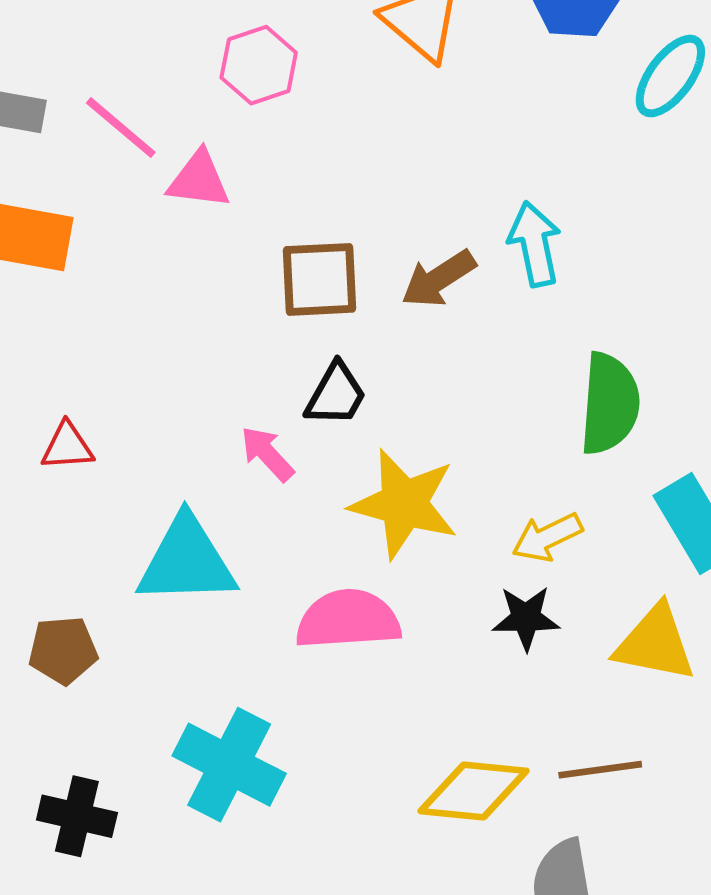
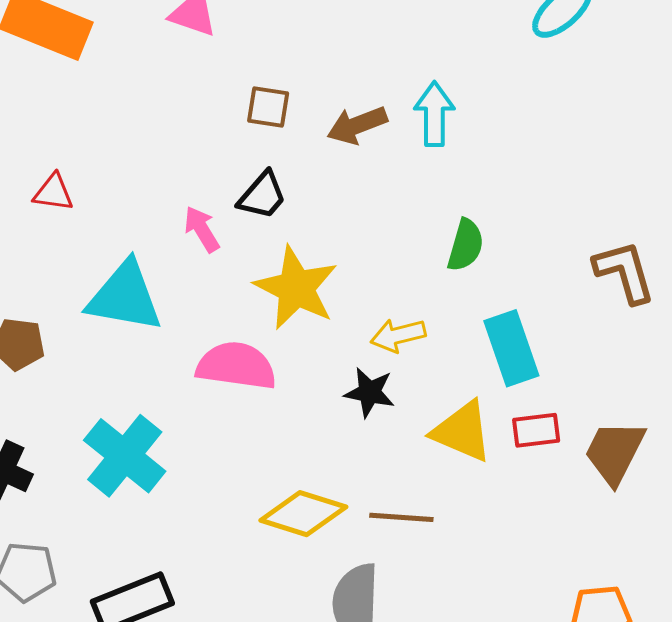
brown square: (319, 279) -> (268, 107), size x0.7
green semicircle: (610, 404) -> (466, 245), size x0.7

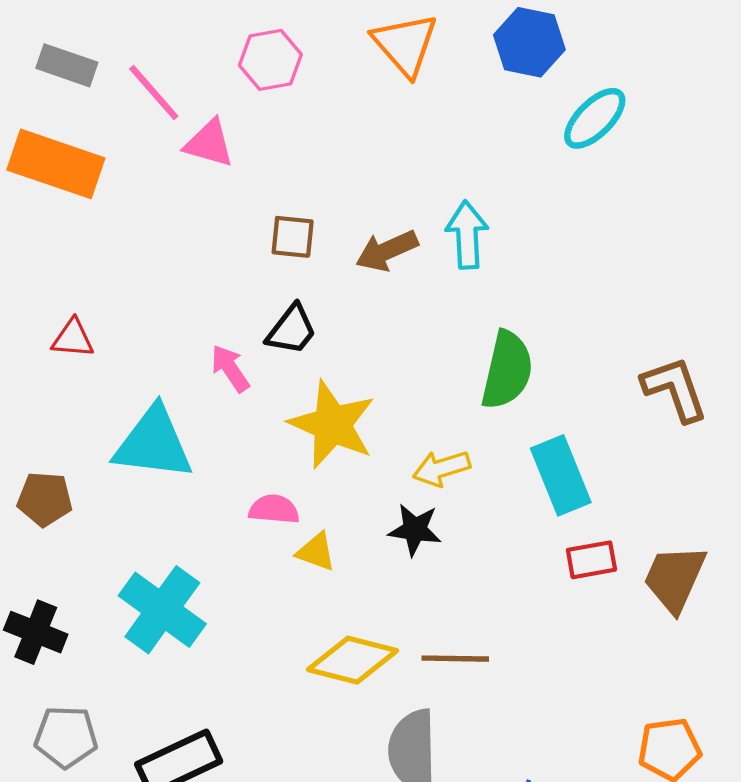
green semicircle: (466, 245) -> (507, 370), size x1.4
pink semicircle: (236, 366) -> (274, 509), size x0.6
yellow triangle: (462, 431) -> (316, 552), moved, size x0.6

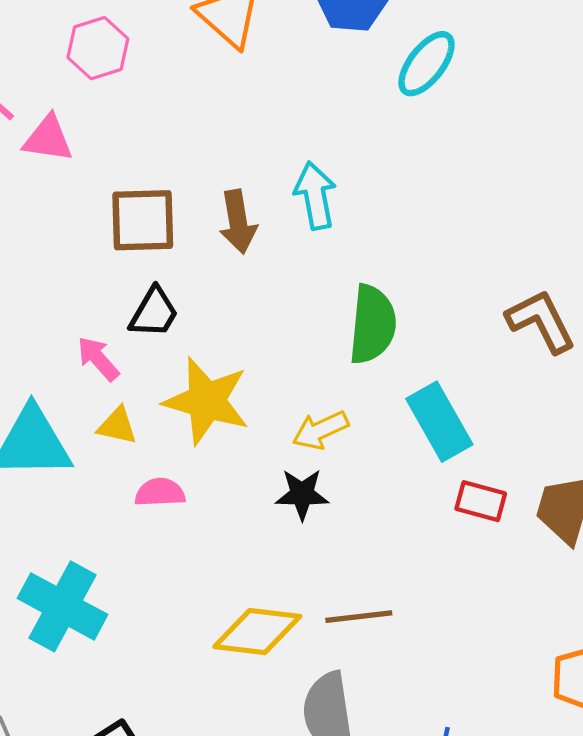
brown square: (293, 237) -> (143, 220), size x1.5
brown arrow: (387, 251) -> (238, 222), turned -68
yellow triangle: (316, 552) -> (117, 426), moved
red rectangle: (591, 560) -> (481, 501), turned 33

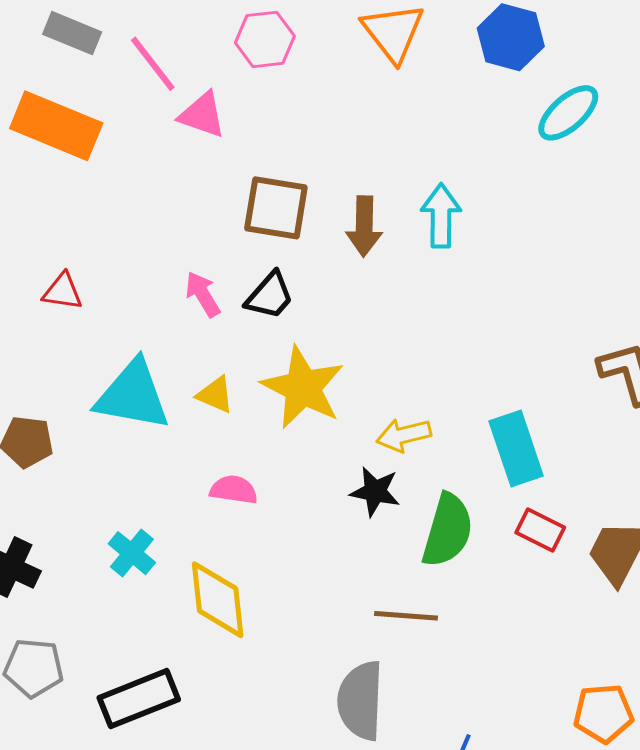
green semicircle: (372, 324) -> (447, 530), moved
pink arrow: (98, 359) -> (203, 294), moved
pink semicircle: (160, 492) -> (234, 490), moved
cyan cross: (63, 606) -> (132, 553), size x0.6
yellow diamond: (257, 632) -> (218, 600), moved, turned 66

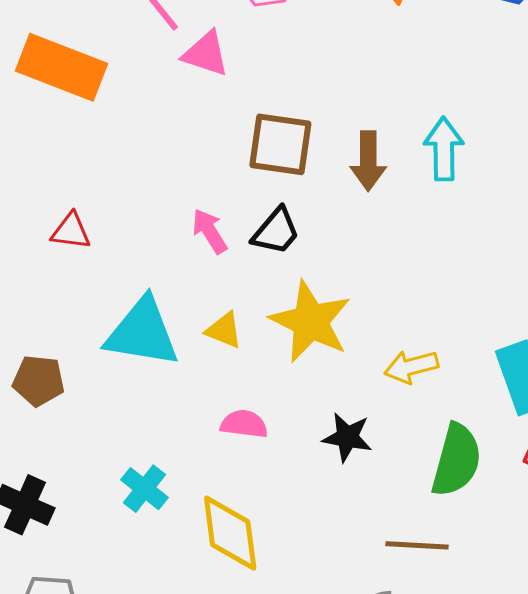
black star: (375, 492) -> (347, 437), moved

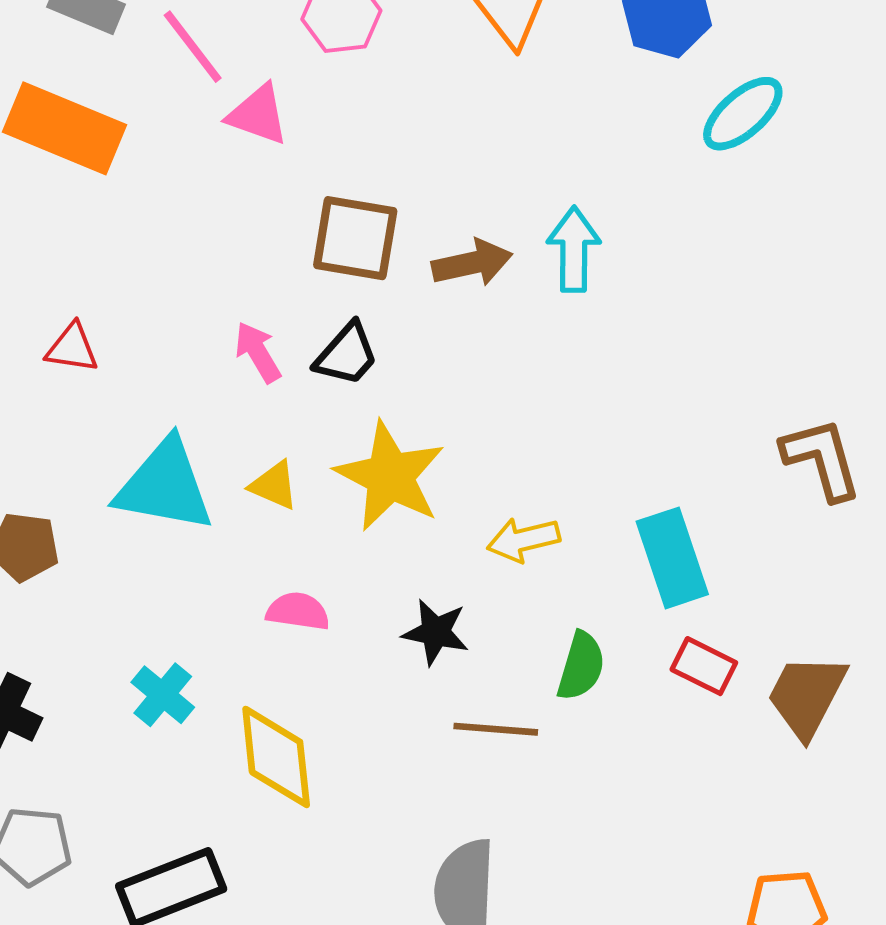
brown arrow: (368, 161) -> (472, 263), turned -104
green semicircle: (456, 460) -> (581, 666), size x0.7
brown line: (417, 545) -> (496, 729), moved

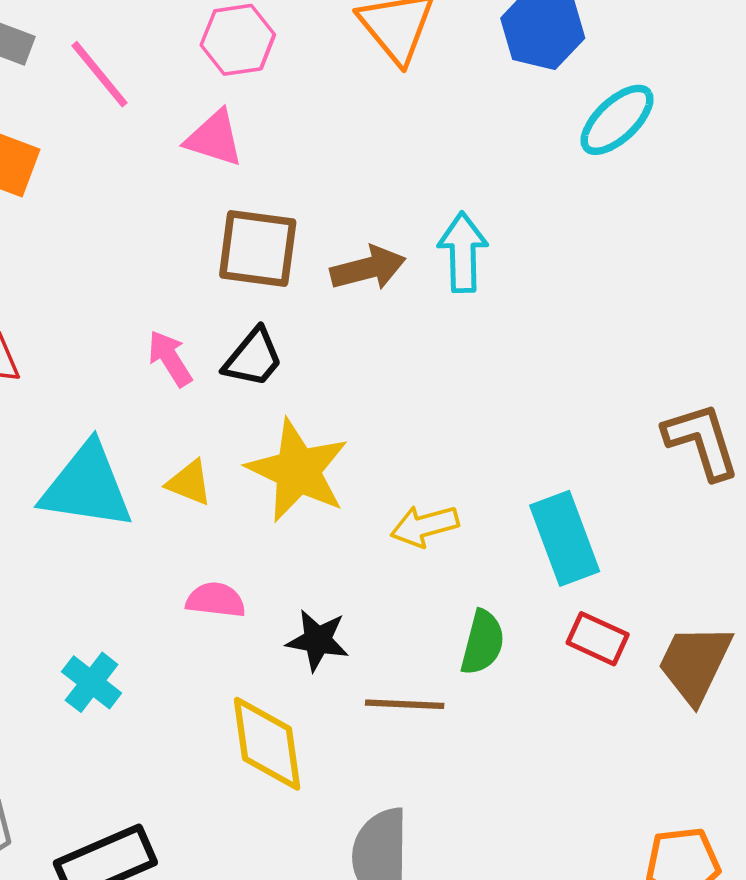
pink triangle: (258, 115) -> (214, 138), moved
black star: (436, 632) -> (318, 640), moved
yellow diamond: (276, 757) -> (267, 744), moved

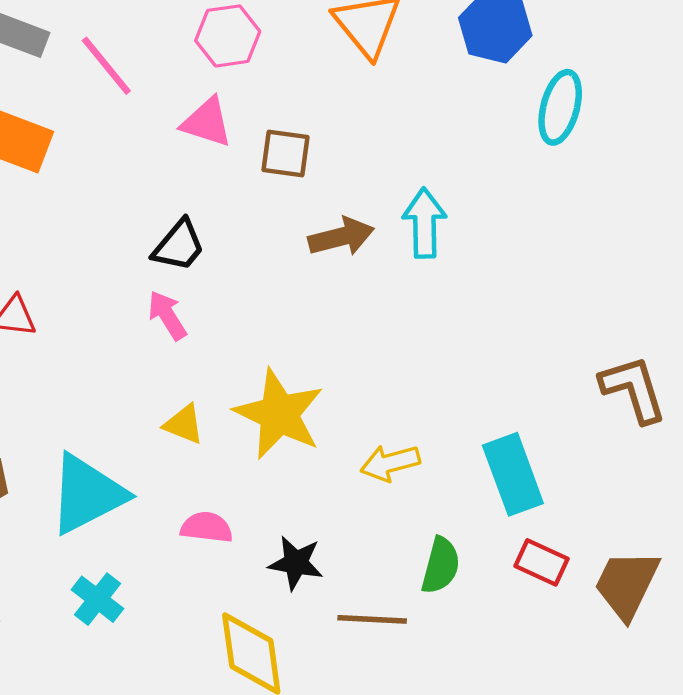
cyan ellipse: (617, 120) -> (560, 107), turned -32
brown square: (258, 249) -> (285, 154), moved, size x0.7
black trapezoid: (253, 358) -> (179, 246), moved
cyan triangle: (87, 486) -> (87, 494), moved, turned -36

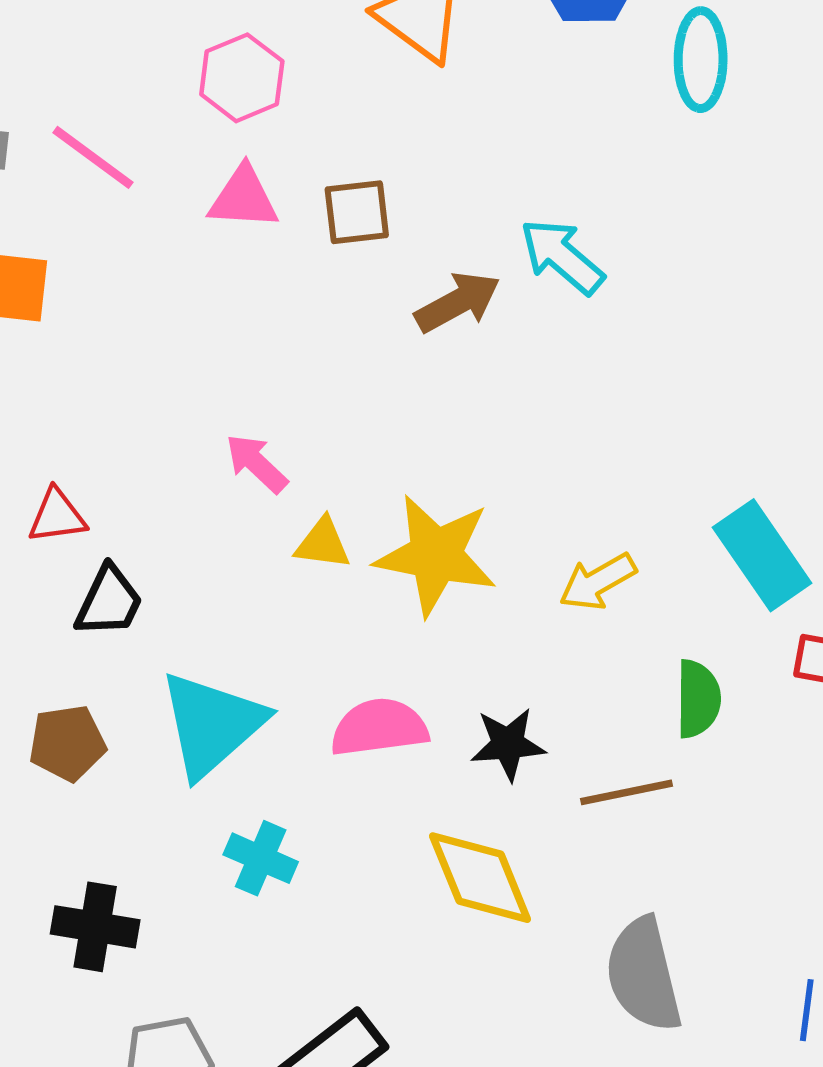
cyan arrow: (424, 223) -> (562, 256), turned -34
black trapezoid: (179, 246) -> (109, 601), moved
yellow triangle: (184, 424) -> (323, 544), moved
pink semicircle: (207, 527) -> (379, 728), size x1.4

